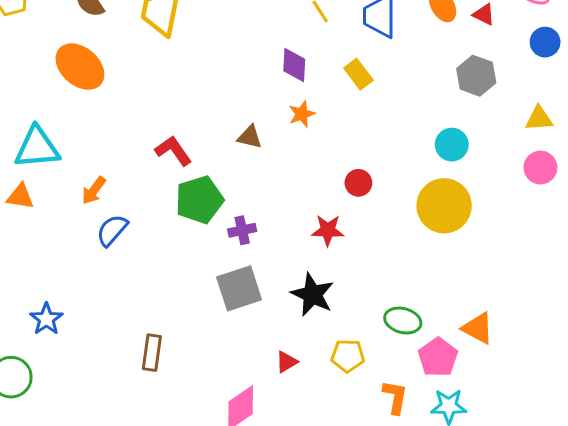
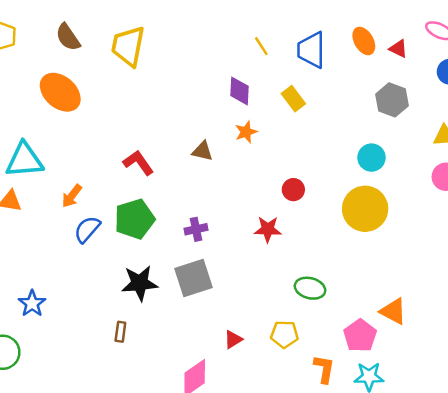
green pentagon: (199, 200) -> (135, 219), moved
black star: (313, 295) -> (140, 283), moved, turned -30
green ellipse: (403, 321) -> (310, 288), moved
brown rectangle: (152, 353) -> (120, 332), size x0.7

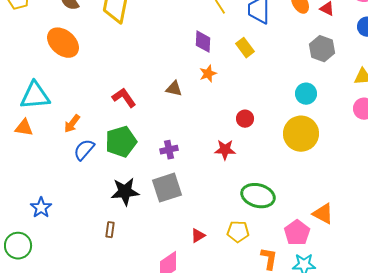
green ellipse: (310, 288) -> (258, 196), size x1.4

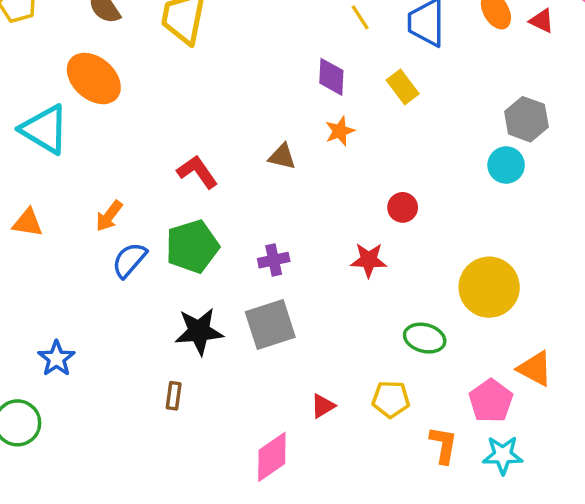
gray hexagon: (322, 49) -> (526, 119), moved
cyan triangle: (35, 96) -> (45, 129), moved, turned 36
yellow circle: (301, 134) -> (489, 287), moved
green ellipse: (258, 196) -> (425, 338), size x0.7

